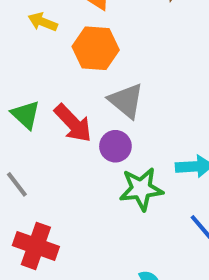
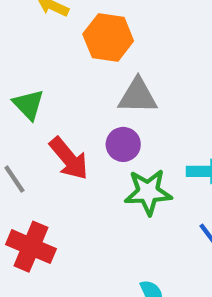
gray triangle: (126, 101) -> (138, 96), turned -42
red arrow: (73, 123) -> (69, 158), moved

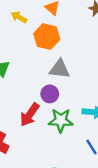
red arrow: (69, 158) -> (30, 115), moved, turned 70

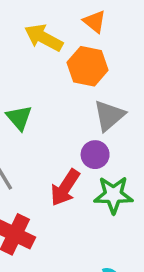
yellow arrow: (19, 17) -> (44, 38), size x1.5
gray triangle: (60, 69) -> (109, 116), turned -45

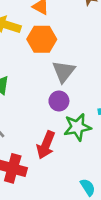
red arrow: (65, 188) -> (46, 145), moved

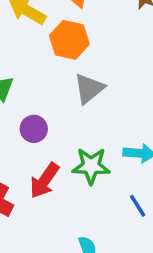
purple circle: (59, 101) -> (34, 129), moved

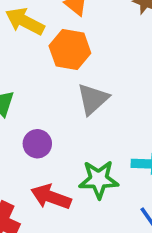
red arrow: (44, 180) -> (51, 197), turned 78

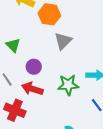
red arrow: (51, 197) -> (32, 89), moved

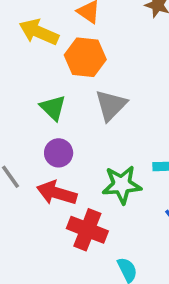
green triangle: (13, 45) -> (53, 108), moved
red cross: (15, 110) -> (87, 230), moved

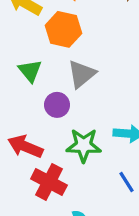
purple circle: (59, 153) -> (57, 105), moved

